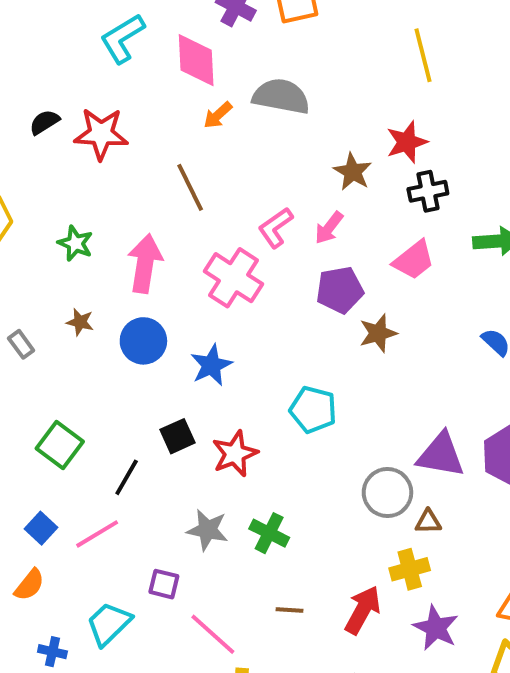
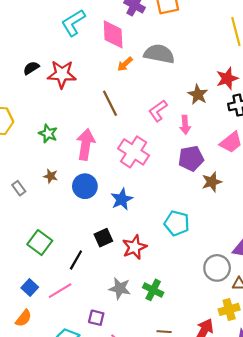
pink L-shape: (276, 228) -> (158, 111), moved
pink arrow: (329, 228) -> (185, 125), turned -42

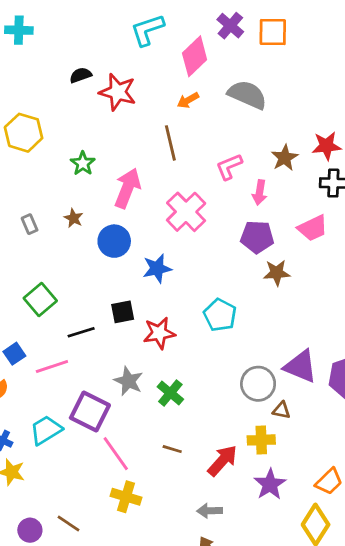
pink diamond: (113, 34) -> (195, 56), turned 36
orange arrow: (125, 64) -> (188, 100), moved
black line: (76, 260) -> (81, 332), turned 30
purple square: (96, 318) -> (90, 411), size x1.8

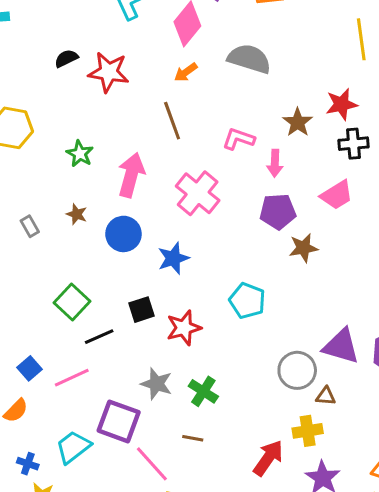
pink L-shape: (229, 167) -> (239, 139), turned 48
green square: (40, 299) -> (72, 302), moved
brown line: (172, 449) -> (193, 438), moved

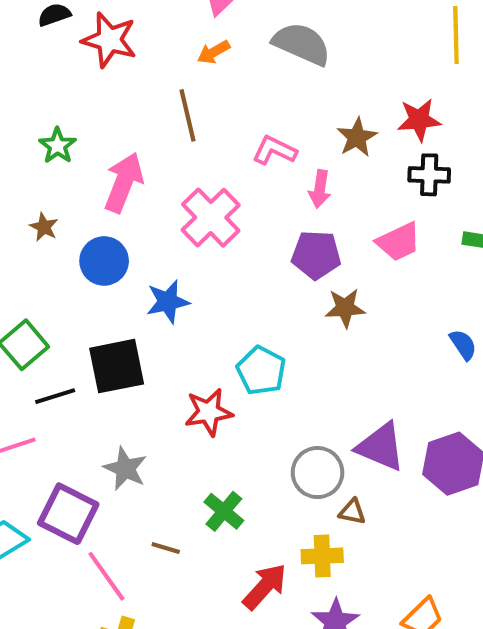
black square: (141, 310) -> (117, 366), size x1.6
red star: (184, 328) -> (209, 412), moved
green cross: (203, 391) -> (224, 511), moved

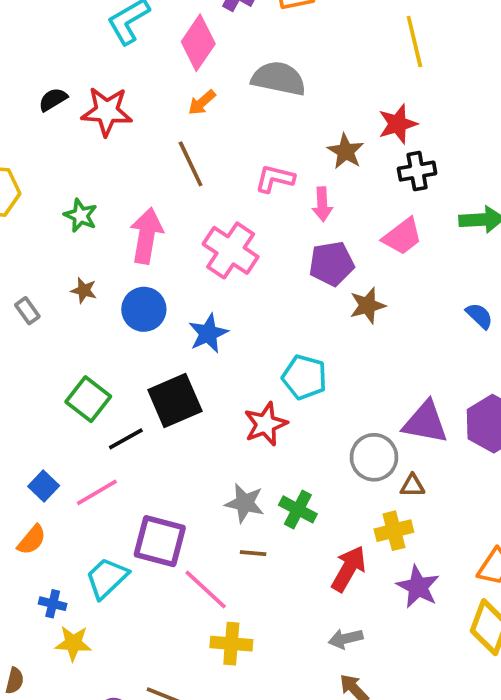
gray star: (125, 469) -> (245, 503), moved

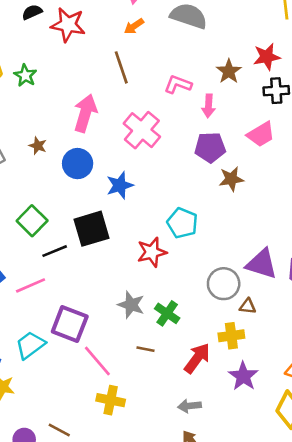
green star: (81, 215) -> (25, 75), moved
brown line: (253, 553) -> (146, 349), moved

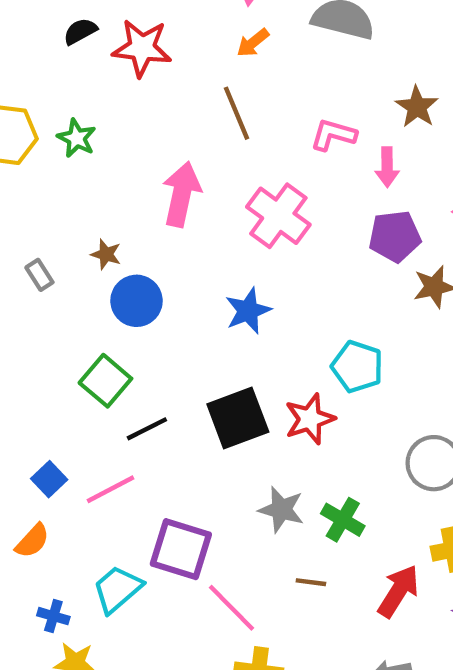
blue circle: (78, 164) -> (136, 301), moved
black square: (91, 229) -> (238, 418), moved

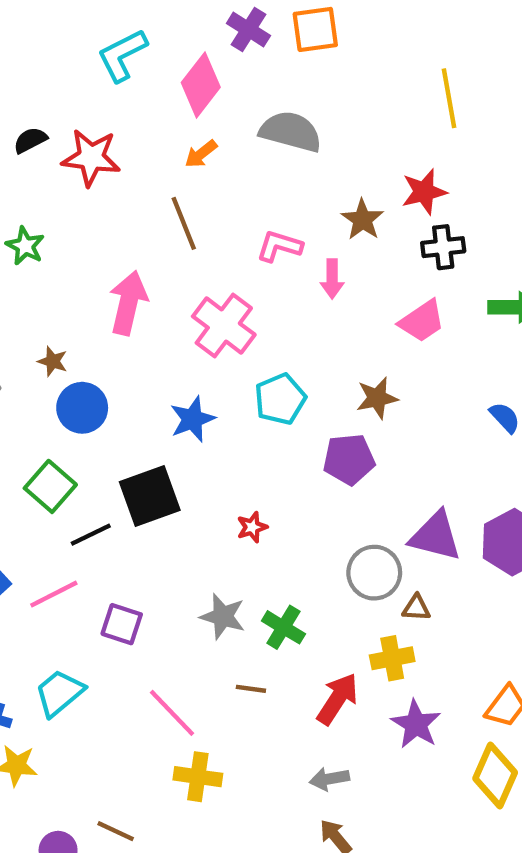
purple pentagon: (395, 236) -> (349, 459), moved
cyan pentagon: (357, 367) -> (280, 399), moved, turned 30
black square: (238, 418) -> (150, 496), moved
red star: (310, 419) -> (252, 527), size x0.6
purple square: (181, 549) -> (122, 624), moved, size x0.7

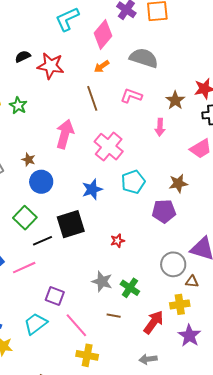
pink L-shape: (279, 246) -> (131, 96), moved
purple square: (122, 624) -> (55, 296), moved
cyan trapezoid: (59, 693) -> (35, 324), moved

